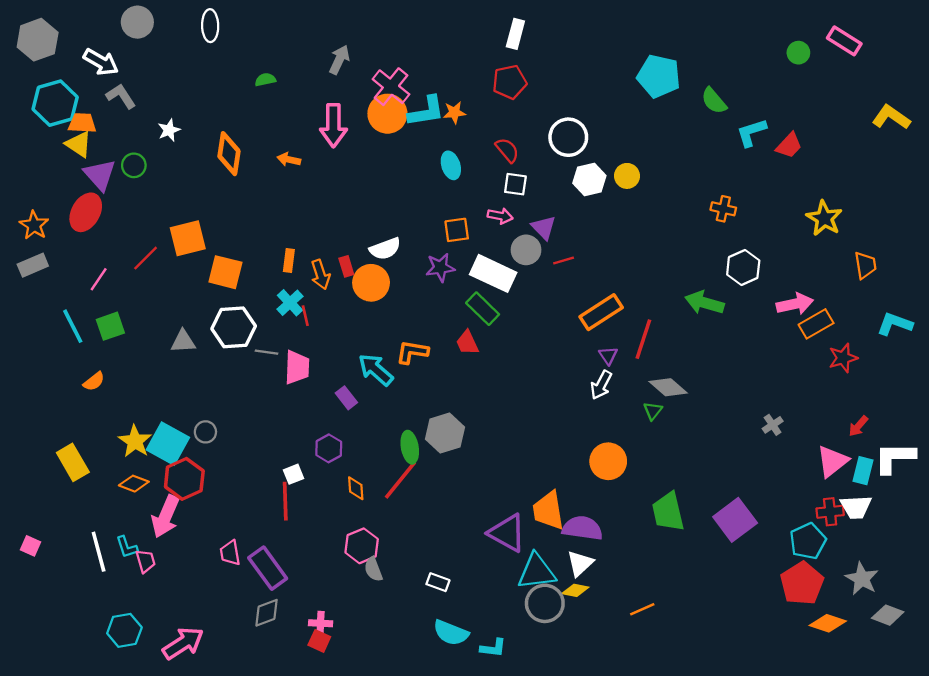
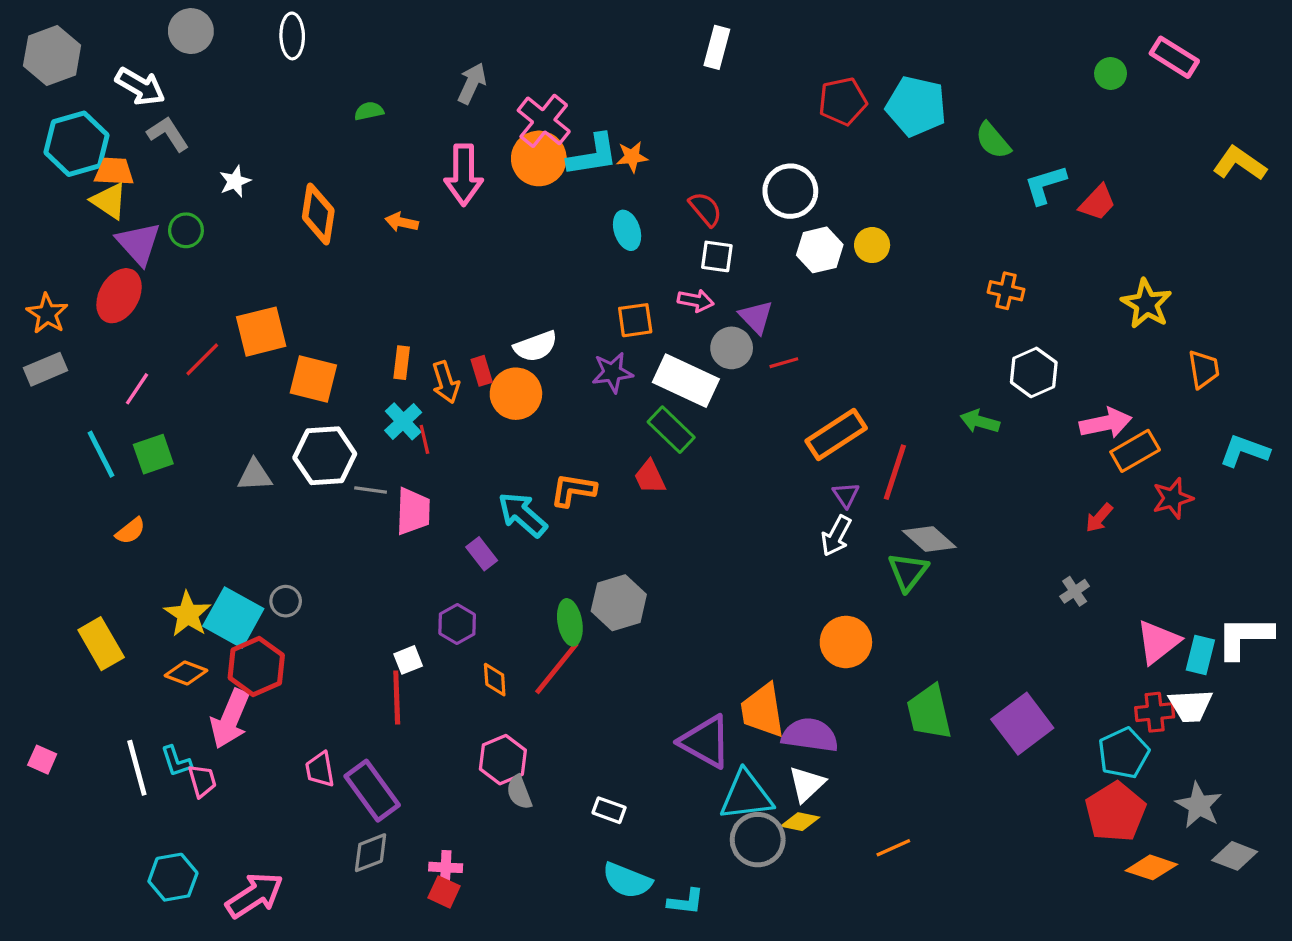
red pentagon: (510, 82) -> (843, 101), moved
green arrow: (704, 303) -> (980, 421), size x0.7
green triangle: (653, 411) -> (908, 572), size x1.5
red arrow: (858, 426) -> (1099, 518), moved

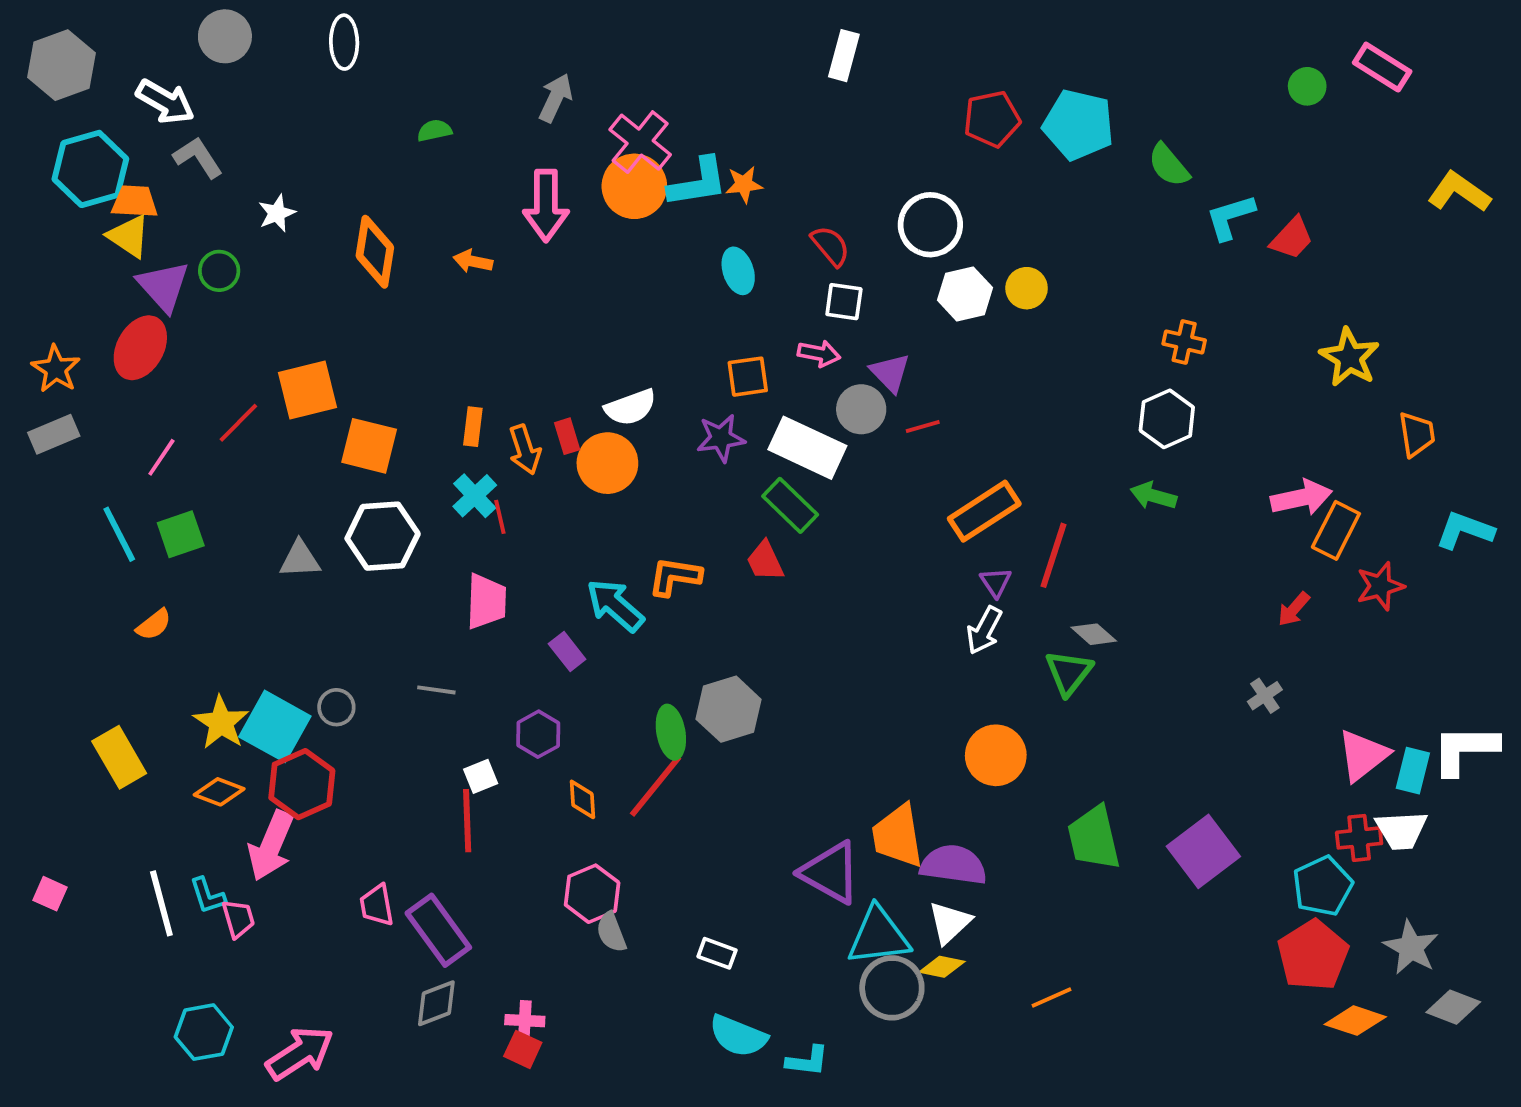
white hexagon: (1034, 372) -> (1167, 419), moved
orange rectangle: (1135, 451) -> (1336, 530), turned -33
gray line: (371, 490) -> (436, 690), moved
gray diamond: (929, 539) -> (1094, 634), size x0.7

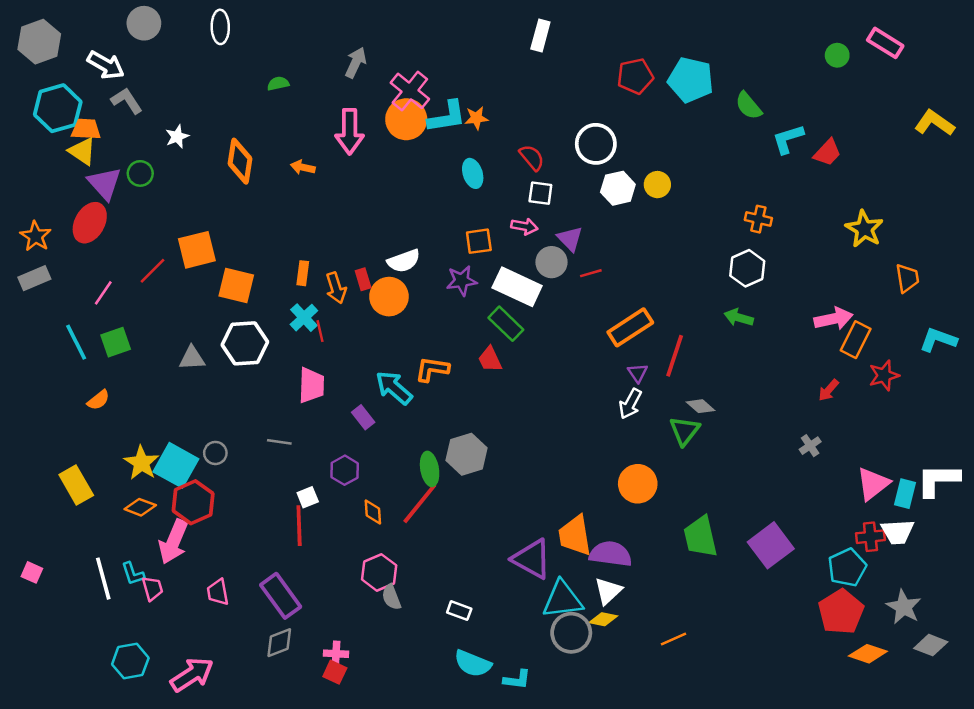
pink trapezoid: (377, 905) -> (218, 592), moved

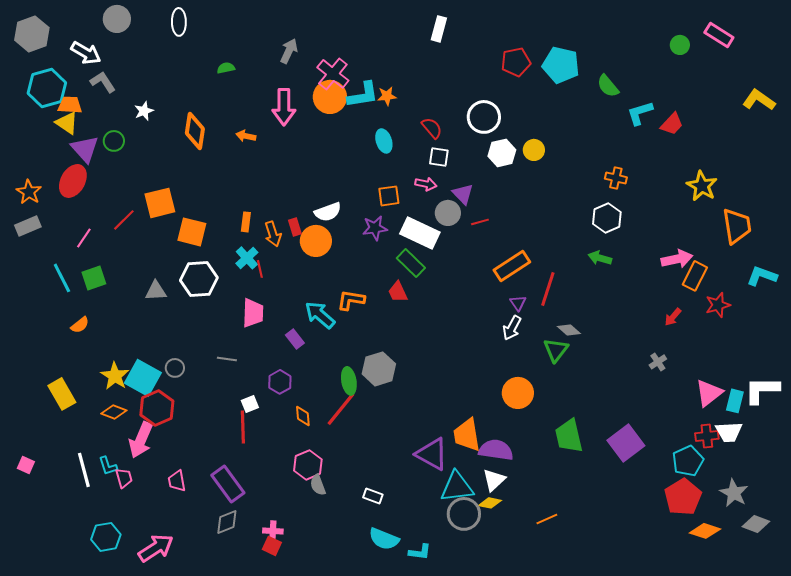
orange trapezoid: (907, 278) -> (737, 226), size x1.5

